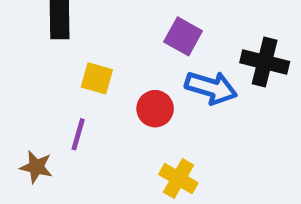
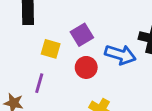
purple square: (183, 36) -> (82, 35), moved, turned 30

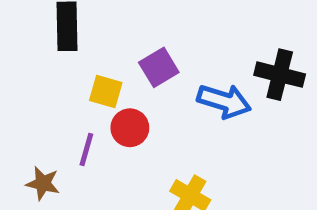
red circle: (86, 67) -> (130, 128), moved

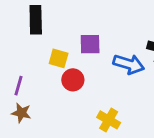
purple square: (159, 67) -> (90, 44), turned 30
purple line: (86, 150) -> (18, 86), moved

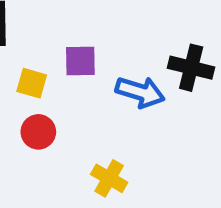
red circle: (73, 80) -> (38, 132), moved

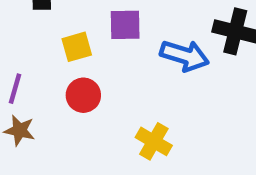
yellow square: (32, 83) -> (77, 47), turned -32

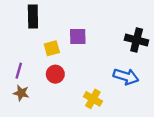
blue arrow: (185, 56) -> (126, 76), moved

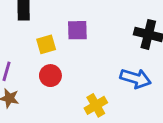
yellow cross: (93, 99) -> (96, 105), turned 30

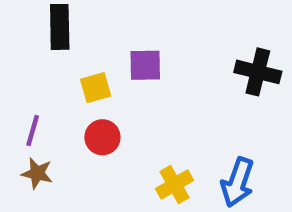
blue arrow: (136, 78) -> (238, 182), moved, turned 92

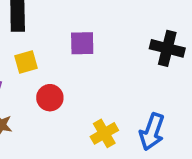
yellow square: (96, 88) -> (26, 62), moved

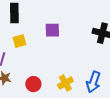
red circle: (50, 98) -> (33, 84), moved

